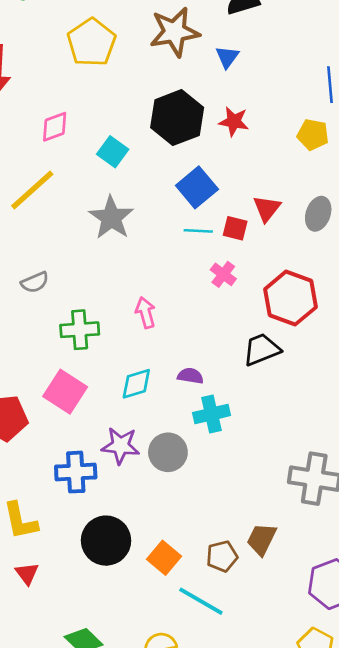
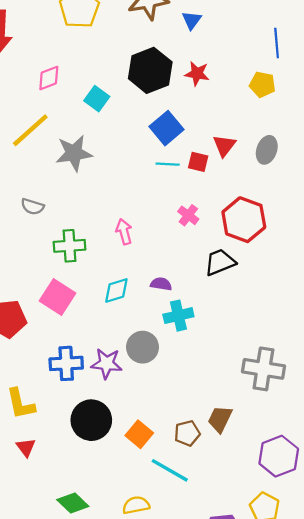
gray star: (111, 218) -> (74, 153), moved, turned 30
pink cross: (223, 274) -> (188, 215), moved
gray semicircle: (35, 282) -> (32, 207), turned 40
purple star: (121, 446) -> (107, 363), moved

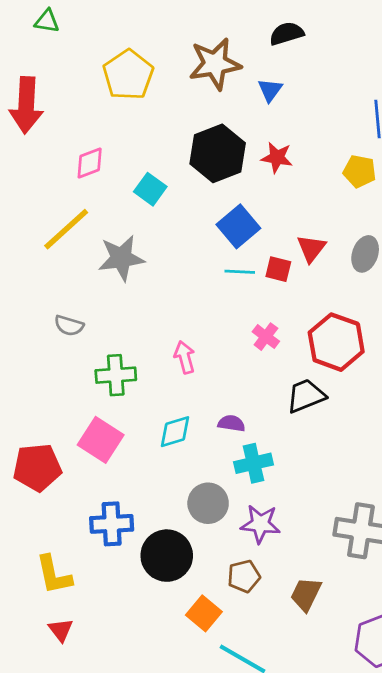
purple star: (107, 363) -> (260, 524), moved
black circle: (91, 420) -> (167, 556), moved
brown pentagon: (187, 433) -> (244, 576), moved

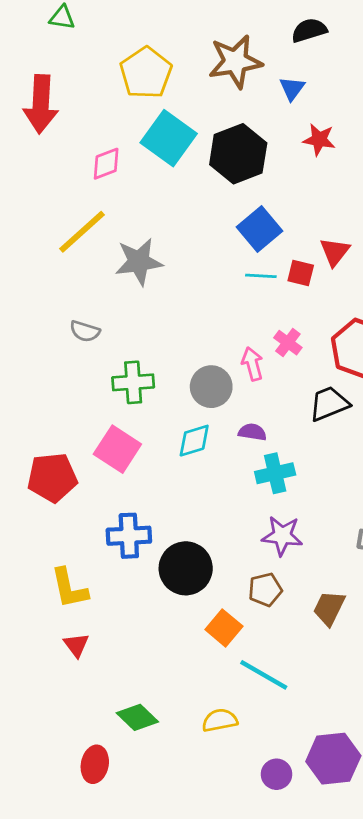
red star: (277, 158) -> (319, 140), moved
cyan square: (150, 189) -> (169, 138), moved, size x1.6
pink arrow: (185, 357) -> (252, 364), moved
gray circle: (208, 503) -> (211, 387), moved

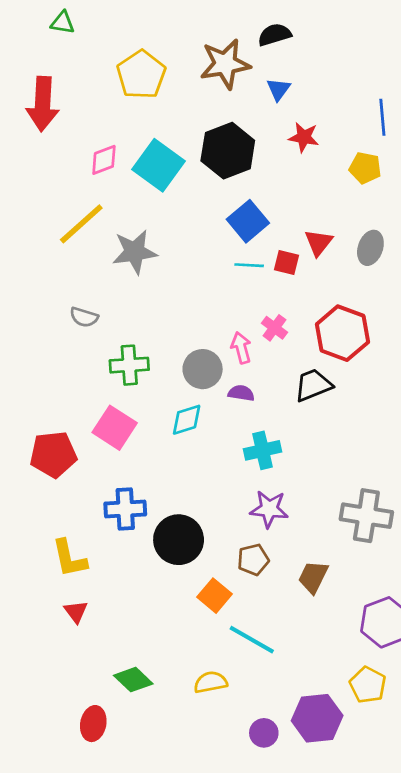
black semicircle: (309, 30) -> (274, 35), moved
cyan square: (169, 138) -> (159, 165), moved
purple semicircle: (252, 432) -> (241, 393), moved

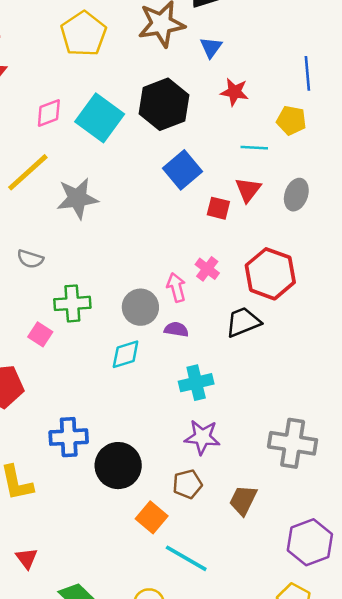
cyan line: (249, 265) -> (254, 148), moved
pink square: (115, 428) -> (40, 334), moved, size x0.6
red triangle: (76, 612) -> (27, 558), moved

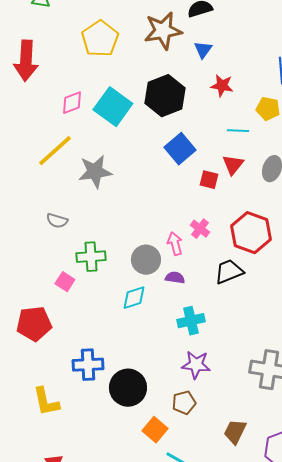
brown trapezoid: (243, 500) -> (235, 432), moved

